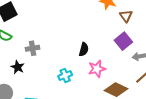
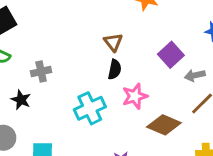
brown triangle: (126, 16) -> (113, 42), moved
cyan cross: (65, 75) -> (90, 108), size x1.5

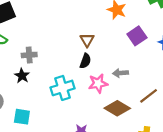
purple square: (171, 55) -> (137, 36), moved
gray arrow: (195, 75) -> (120, 73), moved
black star: (21, 100) -> (22, 76), moved

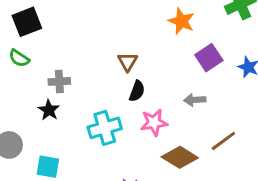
brown triangle: (87, 40) -> (128, 62), moved
gray arrow: (120, 73) -> (195, 100), moved

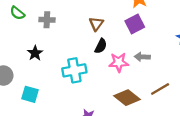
purple square: (209, 58) -> (135, 24), moved
gray cross: (59, 81) -> (47, 20), moved
pink star: (154, 122) -> (119, 62), moved

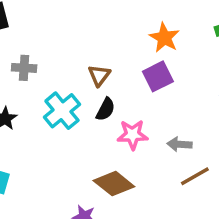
gray arrow: (142, 57) -> (179, 144), moved
cyan cross: (74, 70) -> (62, 111), moved, turned -30
brown diamond: (127, 98) -> (114, 184), moved

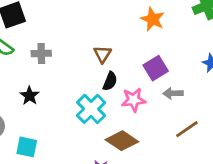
purple square: (158, 76) -> (156, 68), moved
cyan cross: (62, 111) -> (91, 109), moved
gray arrow: (179, 144) -> (173, 93), moved

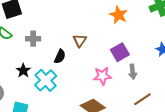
black semicircle: (110, 81) -> (60, 56), moved
gray arrow: (173, 93) -> (133, 72), turned -96
cyan cross: (91, 109) -> (46, 80), moved

